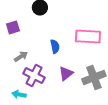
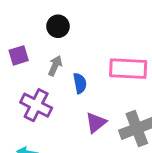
gray arrow: (21, 56) -> (55, 66), moved, turned -32
purple cross: (34, 75) -> (36, 105), moved

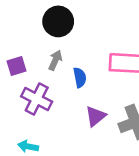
black circle: (58, 26) -> (58, 21), size x1.4
purple square: (19, 55) -> (17, 66), moved

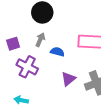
blue semicircle: (80, 77) -> (57, 52), turned -64

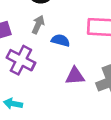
purple triangle: (68, 79) -> (75, 76), turned 35

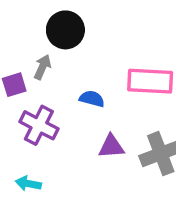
gray arrow: (38, 25) -> (42, 67), moved

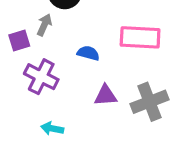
cyan arrow: (28, 184) -> (52, 128), moved

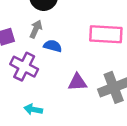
gray arrow: (44, 25) -> (36, 29), moved
blue semicircle: (88, 53) -> (53, 46), moved

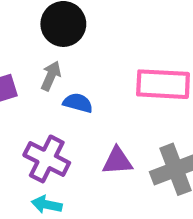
purple cross: (24, 67) -> (47, 159), moved

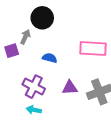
gray arrow: (51, 76) -> (25, 37), moved

